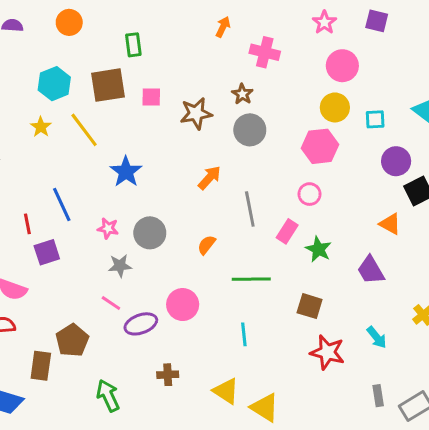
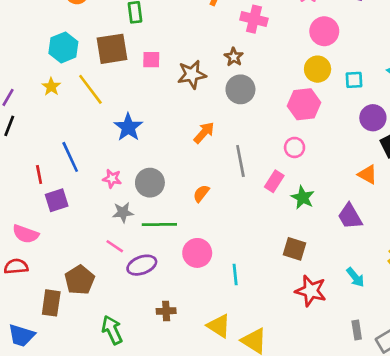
green line: (251, 279) -> (159, 225), moved
pink circle: (183, 305) -> (197, 253), moved

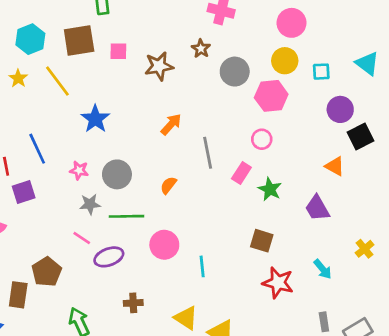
gray circle: (240, 89) -> (235, 72), moved

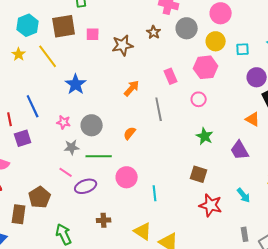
gray circle: (235, 72) -> (187, 28), moved
pink rectangle: (241, 173) -> (171, 76), moved, turned -56

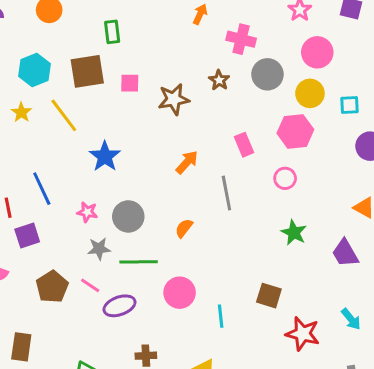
brown square: (199, 174) -> (269, 296), moved
brown pentagon: (40, 197) -> (52, 287), moved

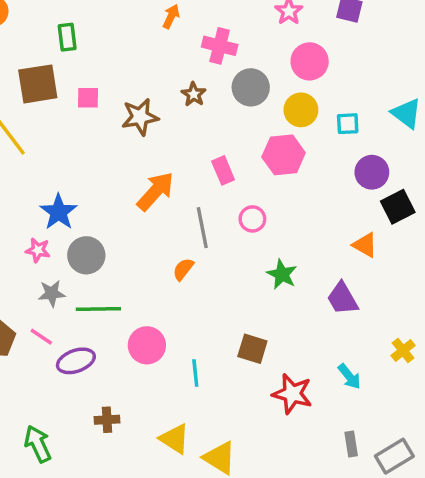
blue star: (105, 156) -> (59, 212), moved
orange arrow: (187, 162) -> (156, 191), size x1.4
pink circle: (285, 178) -> (252, 219), moved
orange semicircle: (184, 228) -> (183, 269), moved

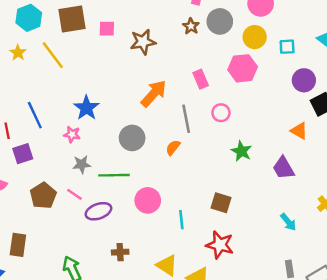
brown star: (194, 94) -> (191, 26), moved
gray circle: (86, 255) -> (132, 138), moved
red star: (292, 394) -> (220, 245), moved

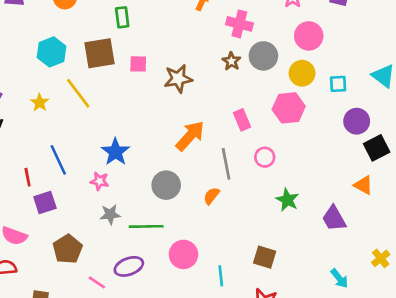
yellow star: (18, 53) -> (40, 103), moved
orange triangle: (299, 131) -> (363, 185), moved
pink line: (74, 194) -> (97, 282), moved

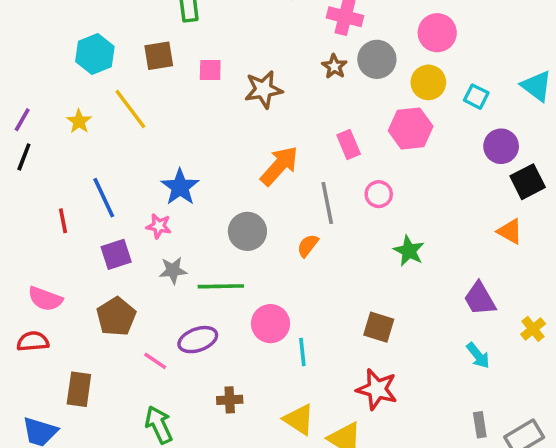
brown square: (100, 53) -> (159, 56), size x0.7
cyan square: (338, 84) -> (476, 97), turned 30
purple square: (45, 202) -> (116, 254), moved
purple trapezoid: (334, 218) -> (480, 299), moved
cyan line: (221, 276) -> (302, 352), moved

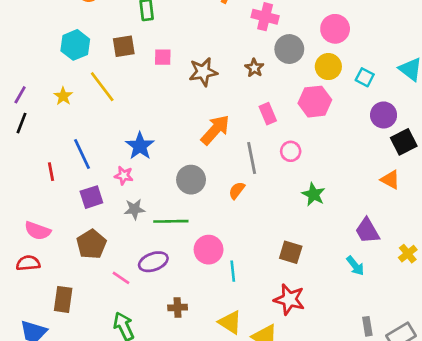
brown star: (334, 66) -> (254, 68), moved
cyan arrow: (478, 356) -> (355, 266), moved

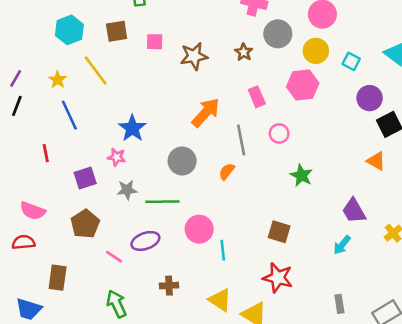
blue line: (82, 154) -> (69, 115), moved
cyan arrow: (355, 266) -> (342, 245), turned 78
gray rectangle: (367, 326) -> (339, 304), moved

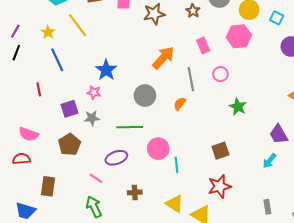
gray star: (127, 190) -> (92, 118), moved
brown square: (279, 232) -> (220, 151), turned -36
pink line: (114, 257) -> (96, 178), moved
red star: (278, 278) -> (219, 186), turned -30

